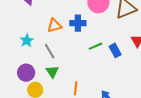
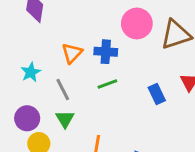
orange triangle: (54, 26) -> (72, 53), turned -35
green line: (95, 46) -> (107, 84), moved

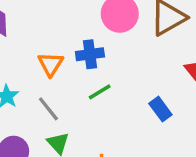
blue rectangle: (157, 94) -> (160, 109), moved

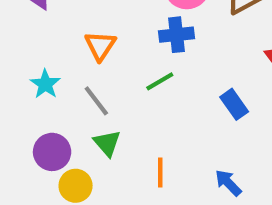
blue cross: (90, 54) -> (177, 35), moved

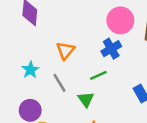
blue cross: (177, 35) -> (111, 49), turned -30
green triangle: (107, 143) -> (86, 99), moved

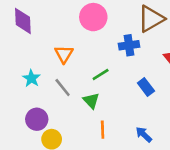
pink circle: (120, 20) -> (93, 17), moved
blue cross: (111, 49) -> (129, 45), moved, turned 30

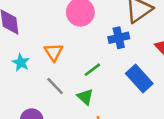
cyan star: (31, 78) -> (21, 63), moved
blue rectangle: (146, 87) -> (139, 78), size x1.5

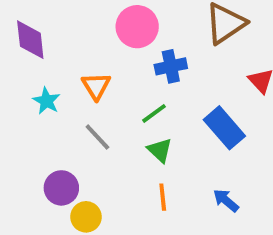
blue cross: (119, 38) -> (171, 66), moved
green triangle: (85, 97) -> (160, 150), moved

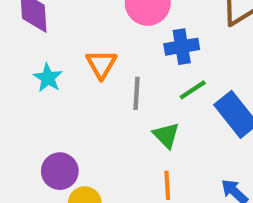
green line: (154, 113) -> (193, 90), moved
gray line: (97, 137) -> (137, 93), moved, turned 44

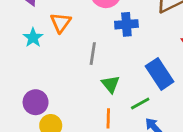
orange triangle: (101, 64) -> (61, 23), moved
green line: (193, 90) -> (140, 104), moved

